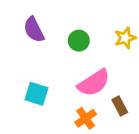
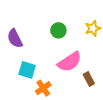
purple semicircle: (34, 30) -> (15, 38), moved
orange cross: (86, 118) -> (43, 88), moved

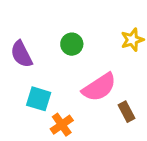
green circle: (58, 30) -> (72, 44), moved

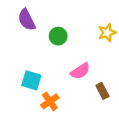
purple semicircle: (21, 54) -> (27, 20), moved
pink semicircle: (99, 87) -> (80, 71), size x0.7

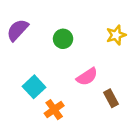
purple semicircle: (27, 20) -> (18, 30), moved, turned 70
cyan square: (31, 80) -> (34, 87), turned 30

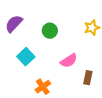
cyan square: (34, 87) -> (26, 57), moved
brown rectangle: (111, 98) -> (88, 78), turned 40

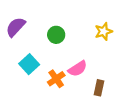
orange cross: (43, 87) -> (56, 79), moved

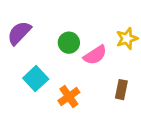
pink semicircle: (78, 69) -> (95, 55), moved
brown rectangle: (99, 88) -> (121, 90), moved

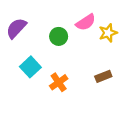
pink semicircle: (95, 55) -> (86, 22), moved
brown rectangle: (121, 90) -> (103, 76), turned 56

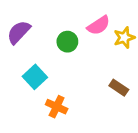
brown rectangle: (103, 76) -> (119, 88), turned 56
orange cross: (59, 82) -> (57, 107), moved, turned -30

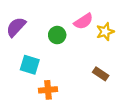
cyan square: (35, 77) -> (30, 65), turned -30
orange cross: (57, 107) -> (48, 90), turned -30

